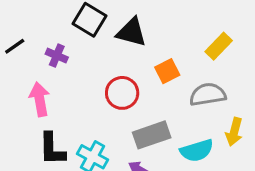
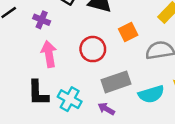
pink arrow: (40, 99) -> (49, 54), moved

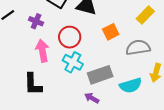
red circle: (93, 49) -> (70, 37), moved
cyan cross: (70, 99) -> (73, 62), moved

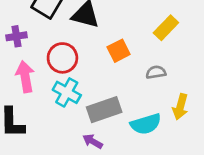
purple cross: (36, 21) -> (16, 36), turned -32
gray semicircle: (138, 48) -> (156, 72), size x0.6

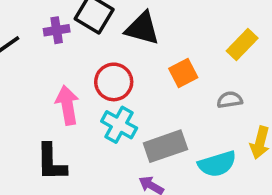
purple cross: (16, 36) -> (57, 30), moved

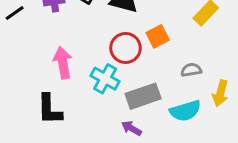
red circle: (114, 82) -> (126, 48), moved
gray semicircle: (230, 100) -> (191, 70), moved

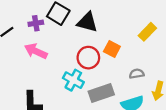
orange square: (158, 36) -> (112, 49), turned -35
pink arrow: (63, 63) -> (36, 51), moved, turned -55

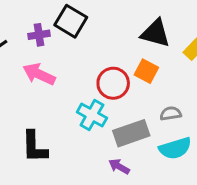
black triangle: (87, 22) -> (156, 33), moved
gray semicircle: (137, 74) -> (171, 113), moved

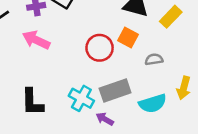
gray semicircle: (171, 113) -> (154, 59), moved
cyan cross: (92, 115) -> (81, 98), moved

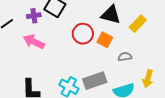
red circle: (100, 48) -> (83, 34), moved

